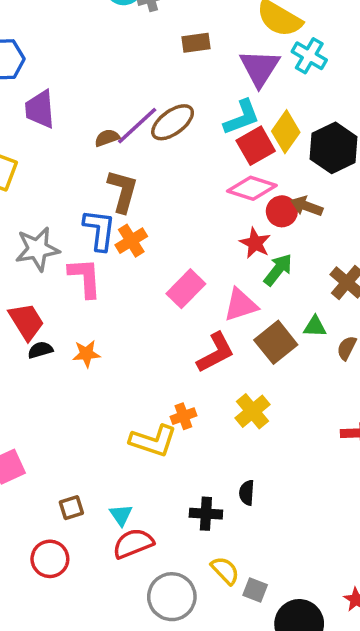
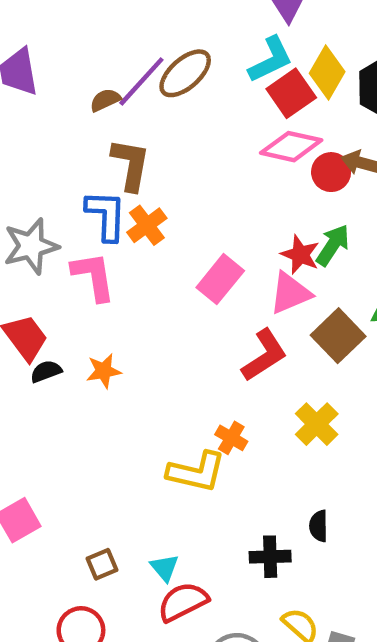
red star: (255, 243) -> (300, 255), moved
orange cross: (183, 416) -> (231, 438), turned -35

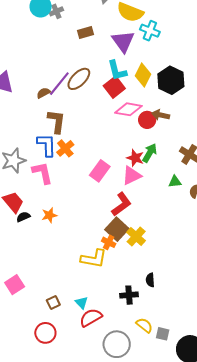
cyan L-shape: (271, 60) -> (117, 71), turned 105
red square: (291, 93) -> (114, 87), moved
brown square: (338, 336) -> (117, 229), moved
yellow cross: (317, 424) -> (136, 237), moved

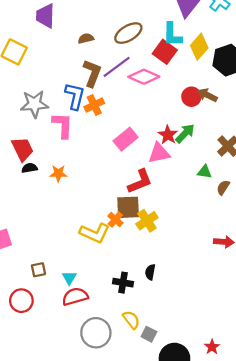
purple line: (59, 84) -> (117, 67), moved
red square: (114, 87) -> (165, 52), turned -30
pink diamond: (128, 109) -> (144, 77), moved
brown square: (117, 229) -> (128, 207), turned 30

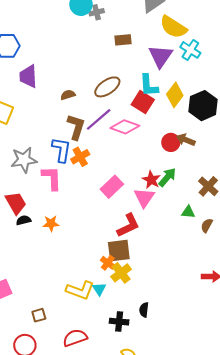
pink triangle: (159, 153) -> (144, 198), turned -40
yellow cross: (147, 221) -> (121, 273), moved
yellow L-shape: (95, 233) -> (80, 290), moved
cyan triangle: (69, 278) -> (99, 289), moved

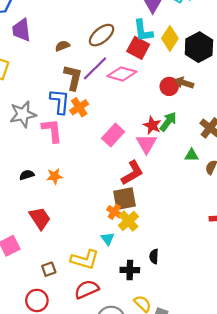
red trapezoid: (16, 203) -> (40, 218), moved
yellow L-shape: (80, 290) -> (85, 260), moved

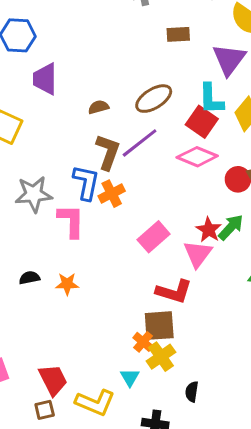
pink diamond: (122, 74) -> (197, 157), moved
red L-shape: (132, 173) -> (174, 292), turned 40
red trapezoid: (40, 218) -> (53, 380), moved
black semicircle: (154, 256) -> (192, 392), moved

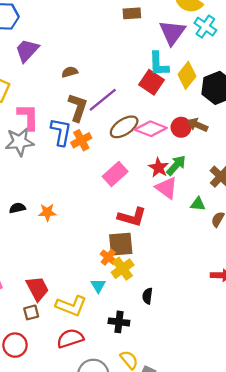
purple trapezoid: (45, 79) -> (27, 50), turned 44
brown ellipse: (154, 99) -> (124, 127), moved
pink diamond: (197, 157) -> (151, 129), moved
pink L-shape: (71, 221) -> (28, 117), moved
pink triangle: (198, 254) -> (166, 188), moved, turned -30

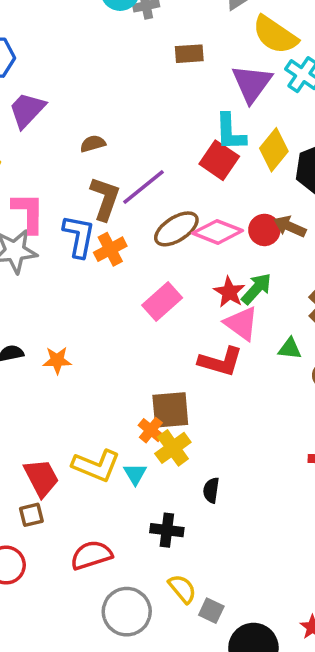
red L-shape: (132, 217) -> (221, 362), moved
yellow L-shape: (71, 306) -> (96, 466), moved

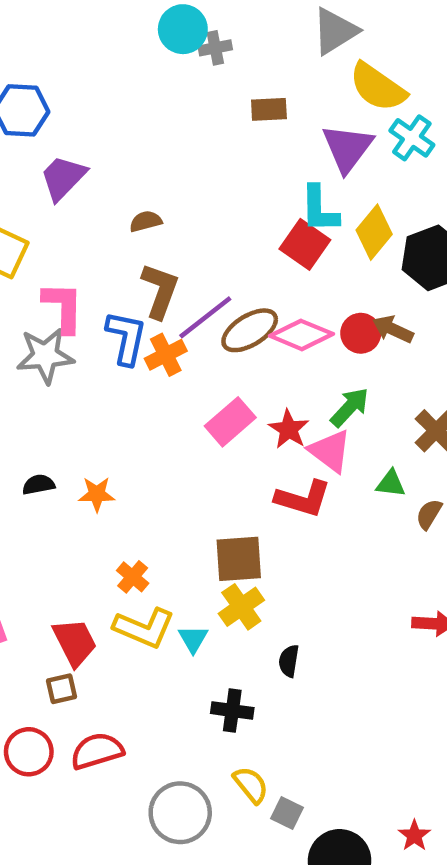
purple line: (144, 187) -> (205, 317), moved
red star: (229, 292) -> (289, 429), moved
orange cross: (151, 430) -> (133, 577), moved
red semicircle: (91, 555) -> (97, 751), moved

